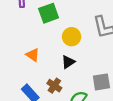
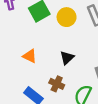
yellow circle: (72, 37) -> (67, 17), moved

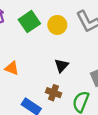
orange triangle: (30, 56) -> (12, 68), moved

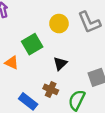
green square: (29, 22) -> (32, 44), moved

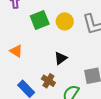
green square: (32, 44) -> (40, 20), moved

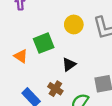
green square: (40, 20) -> (44, 43), moved

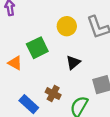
black triangle: (69, 64) -> (73, 62), moved

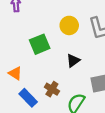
orange triangle: (15, 63) -> (15, 73), moved

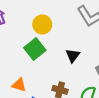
yellow circle: (69, 25) -> (42, 24), moved

